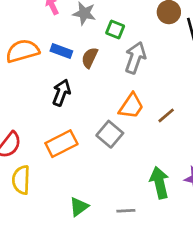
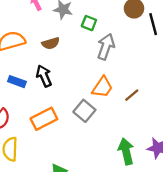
blue rectangle: (61, 51) -> (17, 82), moved
brown semicircle: (90, 58) -> (51, 43), moved, turned -132
black arrow: (61, 93) -> (44, 76), turned -45

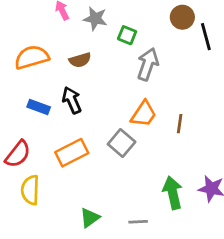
brown line: (132, 95) -> (180, 124), turned -42

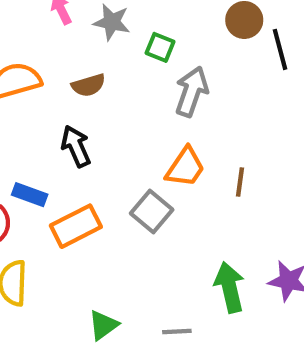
blue rectangle: (39, 107) -> (30, 195), moved

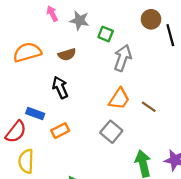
brown line: (240, 182) -> (149, 107), turned -63
gray square: (152, 211) -> (111, 132), moved
orange rectangle: (76, 226) -> (60, 131), size x0.7

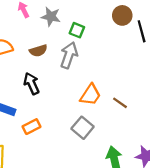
gray arrow: (123, 58) -> (69, 55), moved

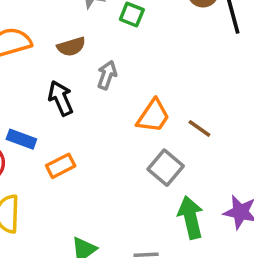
gray arrow: (69, 55) -> (107, 75), moved, size x0.7
gray square: (83, 128) -> (166, 168), moved

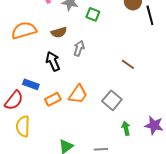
orange trapezoid: (153, 116) -> (78, 94), moved
brown line: (199, 128) -> (128, 64), moved
green arrow: (191, 217) -> (126, 128), size x0.6

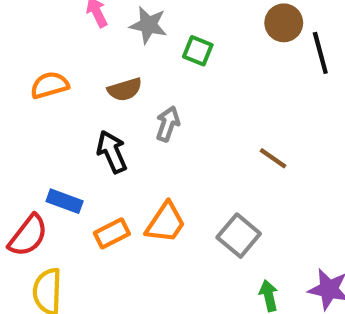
orange semicircle: (24, 30) -> (50, 85), size x0.7

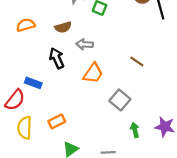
gray arrow: (168, 124) -> (85, 44), turned -105
orange trapezoid: (166, 223) -> (93, 73), moved
orange rectangle: (112, 233) -> (57, 121), moved

